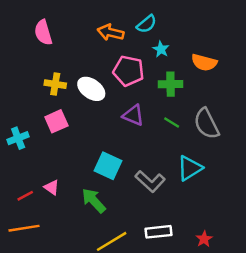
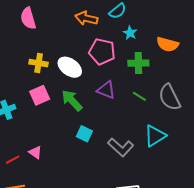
cyan square: (108, 166) -> (84, 134), size x0.7
green arrow: (94, 201) -> (72, 100), moved

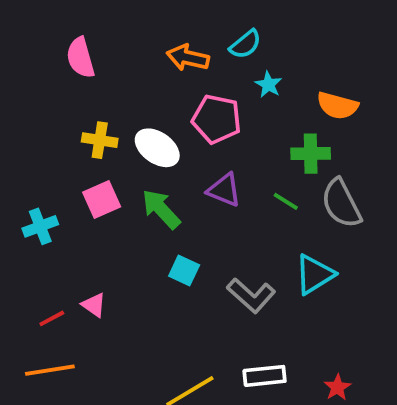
green cross: (138, 63) -> (311, 154), moved

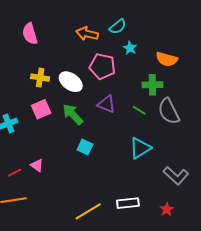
cyan triangle: (314, 274) -> (140, 148), moved
gray L-shape: (251, 295) -> (176, 176), moved

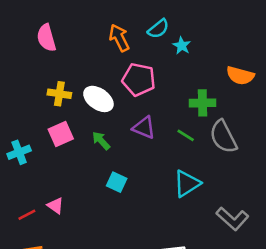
orange arrow: (87, 34) -> (119, 38), turned 50
cyan star: (130, 48) -> (182, 46), moved
orange semicircle: (167, 59) -> (240, 76), moved
green arrow: (73, 114) -> (101, 141), size x0.7

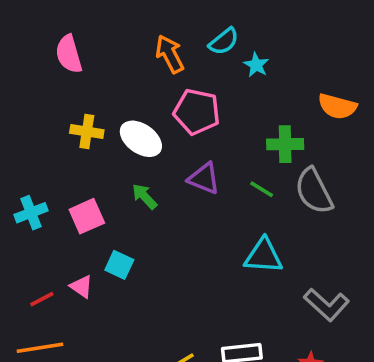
pink square: (61, 134) -> (87, 216), moved
cyan square: (117, 182) -> (119, 265), moved
cyan triangle: (187, 184) -> (263, 256), turned 36

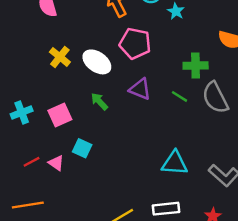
yellow cross: (87, 132) -> (60, 57), turned 30
cyan triangle: (263, 256) -> (175, 163), moved
red line: (42, 299) -> (32, 162), moved

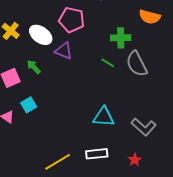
purple triangle: (140, 89) -> (64, 51), moved
green arrow: (99, 101) -> (34, 67), moved
cyan square: (82, 148) -> (29, 105), turned 35

